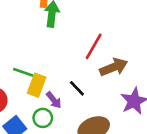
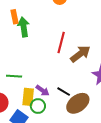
yellow rectangle: (37, 85) -> (28, 97), moved
black line: (77, 88) -> (64, 92), moved

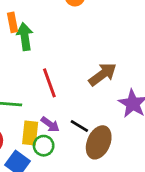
red line: (61, 43) -> (49, 83), moved, turned -35
brown ellipse: (78, 103) -> (99, 142), turned -30

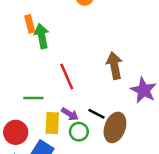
brown arrow: (103, 74) -> (114, 66), turned -60
green circle: (44, 146) -> (79, 132), moved

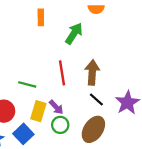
green arrow: (42, 36) -> (74, 33), moved, turned 30
brown arrow: (114, 66) -> (92, 72), moved
black line: (96, 114) -> (96, 99), moved

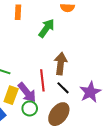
red line: (62, 73) -> (42, 80), moved
purple arrow: (56, 107) -> (27, 92), size x1.5

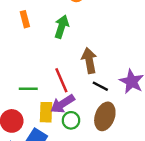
red line: (42, 80) -> (61, 80), moved
purple arrow: (27, 92) -> (63, 104), turned 115

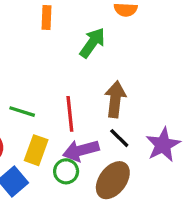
purple arrow: (63, 104) -> (81, 150), moved

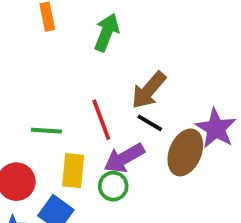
brown arrow: (115, 99) -> (149, 90), turned -132
black line: (119, 138) -> (150, 123), moved
brown ellipse: (113, 180) -> (185, 152), moved

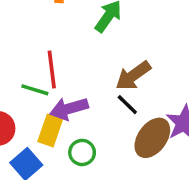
red line: (101, 120) -> (52, 69), moved
purple arrow: (124, 158) -> (69, 109), moved

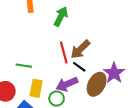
red line: (52, 69) -> (64, 52), moved
purple arrow: (69, 109) -> (67, 84), moved

